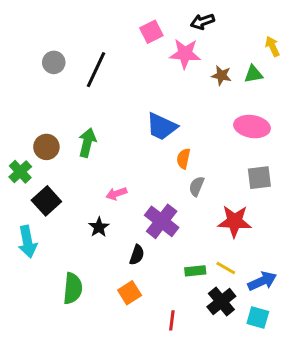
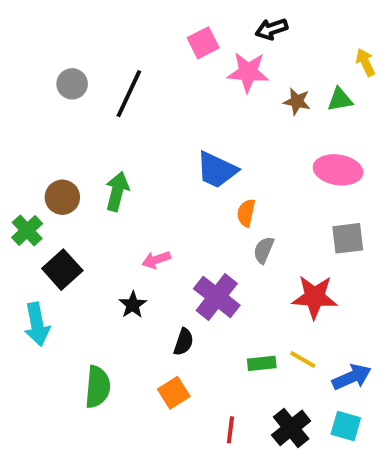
black cross: (221, 301) -> (291, 428), moved

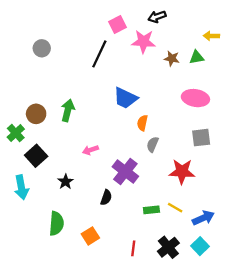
yellow arrow: (365, 62) -> (211, 36), turned -63
black line: (129, 94) -> (99, 54), moved
black star: (133, 305) -> (65, 182), moved
orange square: (174, 393) -> (90, 236), moved
cyan square: (346, 426) -> (200, 246), turned 30

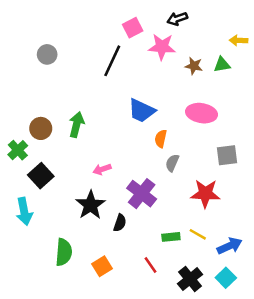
pink ellipse: (195, 98) -> (202, 113), moved
black star: (65, 182) -> (91, 205), moved, size x1.6
red line: (133, 248) -> (150, 265), moved, turned -42

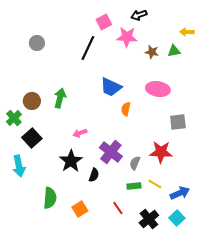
gray semicircle: (172, 163) -> (135, 163), moved

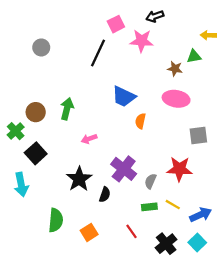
brown star: (152, 52) -> (175, 69), moved
pink arrow: (80, 133) -> (89, 139), moved

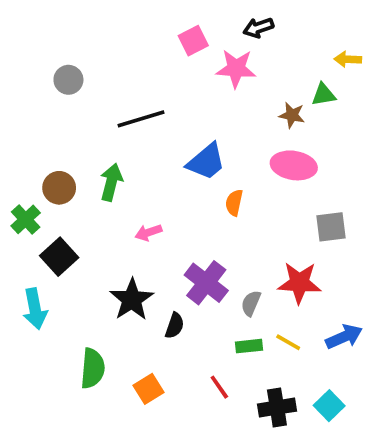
black line: (98, 53) -> (141, 119), moved, turned 48
blue trapezoid: (124, 97) -> (206, 162), turned -65
blue arrow: (201, 215) -> (344, 337), moved
black cross: (166, 244) -> (277, 408), turned 30

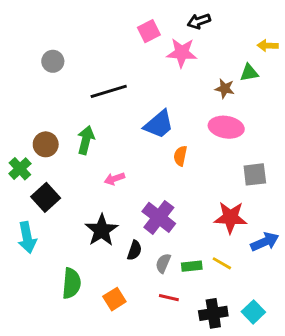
gray semicircle: (251, 303) -> (163, 263), moved
blue arrow: (344, 337) -> (265, 242), moved
red line: (219, 387) -> (169, 298), turned -42

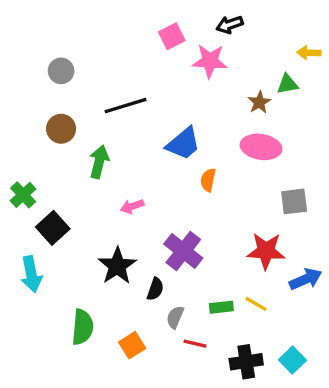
brown star: (225, 89) -> (259, 102), turned 30
brown circle: (46, 144) -> (61, 129), moved
gray semicircle: (163, 263) -> (175, 317), moved

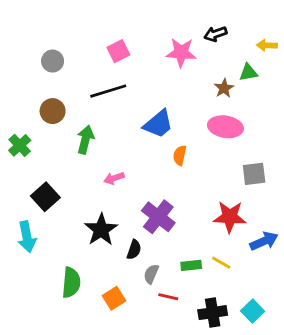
black arrow: (230, 25) -> (215, 34), moved
pink square: (172, 36) -> (118, 51), moved
green cross: (23, 195) -> (20, 145), moved

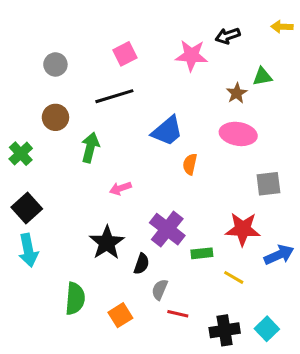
yellow arrow: (267, 45) -> (282, 27), moved
black square: (45, 197) -> (27, 208), moved
green rectangle: (191, 265) -> (202, 253), moved

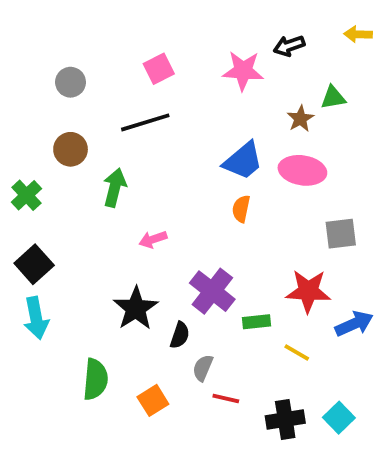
blue trapezoid: (167, 131) -> (243, 161), moved

